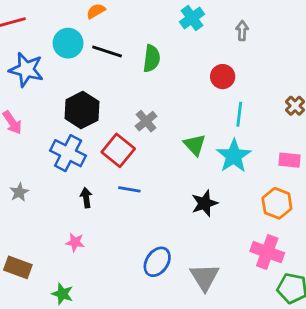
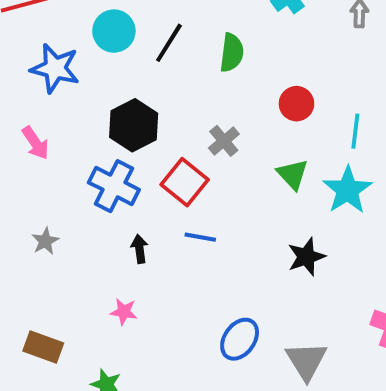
black line: (107, 51) -> (169, 43), turned -76
red circle: (223, 77) -> (296, 104), moved

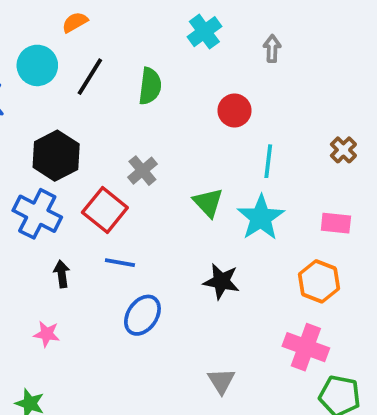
red circle: (296, 104) -> (234, 110), moved
black star: (306, 257) -> (221, 281), turned 30
blue ellipse: (240, 339) -> (142, 315), moved
gray triangle: (306, 361) -> (221, 381), size x0.7

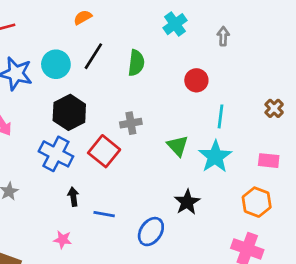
cyan circle: (37, 65) -> (56, 64), moved
gray cross: (142, 171) -> (131, 123), turned 30
blue line: (120, 263) -> (104, 214), moved
black star: (221, 281) -> (187, 202), turned 30
blue ellipse: (142, 315) -> (151, 232), moved

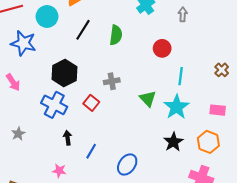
cyan circle: (56, 64) -> (47, 16), moved
red square: (104, 151) -> (91, 103), size x0.7
black star: (187, 202) -> (173, 142), moved
blue line: (104, 214) -> (91, 151), turned -70

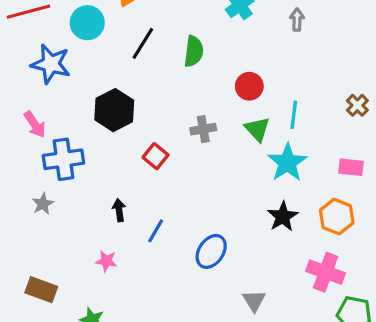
red circle: (162, 48) -> (249, 86), moved
gray cross: (112, 81) -> (203, 129), moved
green triangle: (148, 99) -> (257, 129), moved
blue cross: (54, 105) -> (63, 159), moved, turned -35

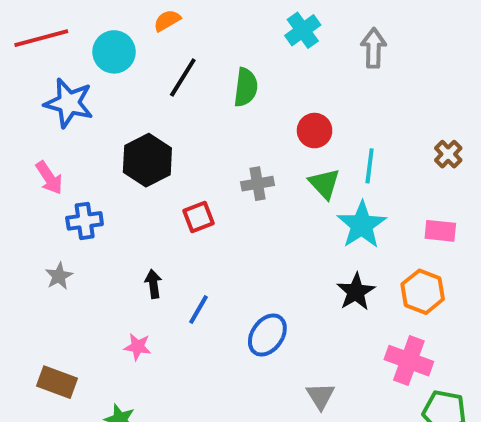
gray arrow: (297, 20) -> (374, 48), size x1.4
red square: (156, 156) -> (199, 217), turned 30
blue cross: (63, 159) -> (85, 221), size x0.7

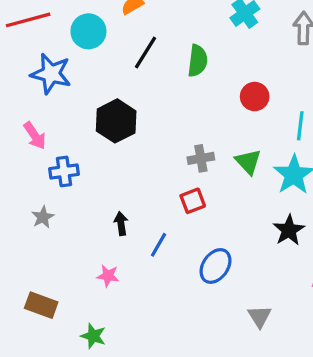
gray cross: (258, 184) -> (201, 158), moved
green triangle: (324, 184) -> (248, 162), moved
red square: (199, 217) -> (193, 201), moved

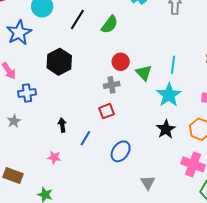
green semicircle: (198, 61) -> (110, 25), turned 30
blue star: (51, 74) -> (19, 33), turned 30
red circle: (255, 97) -> (121, 62), moved
green triangle: (248, 162) -> (144, 73), moved

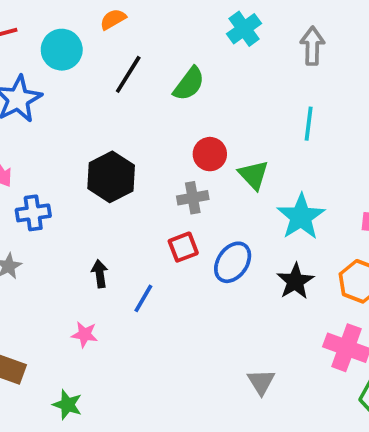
black hexagon: (59, 62) -> (111, 177), moved
cyan line: (173, 65) -> (309, 124), moved
blue ellipse: (121, 151) -> (233, 262), moved

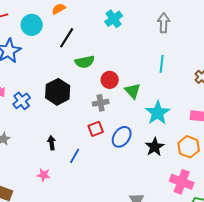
cyan cross: (244, 29) -> (114, 19), moved
green semicircle: (189, 84) -> (85, 62), moved, turned 42
blue cross: (33, 213) -> (22, 101), moved, turned -30

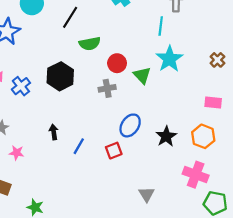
cyan line: (162, 64) -> (161, 26), moved
cyan star: (158, 113) -> (169, 59), moved
red square: (96, 129) -> (114, 151), moved
pink star: (44, 175) -> (17, 153), moved

